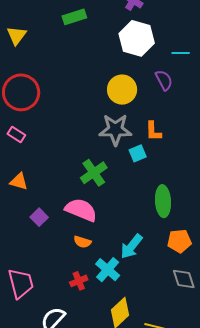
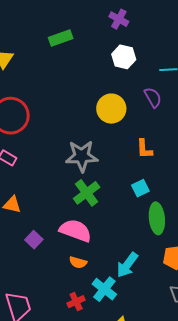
white hexagon: (137, 38) -> (124, 57), size x0.7
gray star: (115, 130) -> (82, 156), moved
cyan square: (138, 153) -> (140, 188), moved

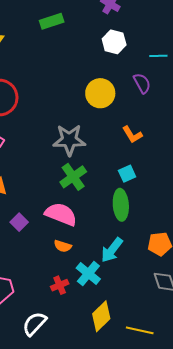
orange L-shape: (144, 149) -> (132, 135), turned -30
green ellipse: (157, 218) -> (121, 205), moved

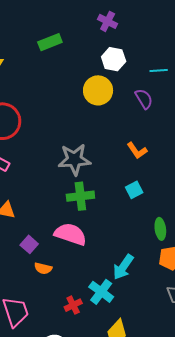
yellow circle: (100, 93) -> (98, 90), moved
green cross: (73, 177) -> (80, 196), turned 32
green ellipse: (121, 205) -> (160, 229), moved, size x0.7
orange semicircle: (63, 246) -> (43, 268), moved

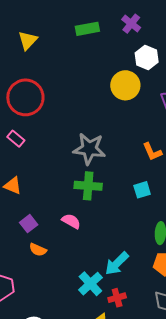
purple cross: (108, 21) -> (131, 24), moved
pink semicircle: (70, 234) -> (71, 221), size x0.6
red cross: (73, 305) -> (117, 298), moved

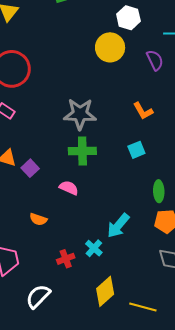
purple square: (29, 224) -> (30, 168), moved
cyan cross: (90, 284) -> (94, 248), size x0.7
red cross: (117, 298) -> (66, 259), moved

